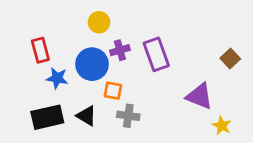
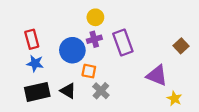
yellow circle: (99, 22) -> (95, 17), moved
blue star: (57, 78) -> (35, 63), moved
gray cross: (128, 116) -> (101, 91), turned 35

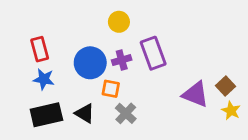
purple cross: (94, 39) -> (122, 60), moved
brown square: (181, 46) -> (226, 86), moved
yellow star: (174, 98) -> (231, 111), moved

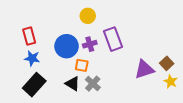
purple triangle: (195, 94) -> (144, 69), turned -40
black triangle: (85, 113) -> (73, 84), moved
black rectangle: (46, 115) -> (34, 85), turned -35

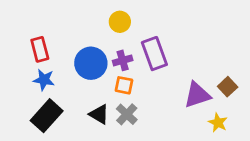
orange square: (82, 65) -> (124, 85), moved
yellow star: (171, 82) -> (218, 123), moved

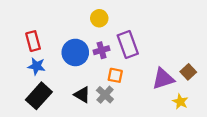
orange square: (124, 85) -> (115, 75), moved

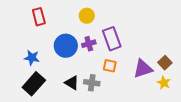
red rectangle: (33, 41) -> (39, 17), moved
orange square: (115, 75) -> (110, 66), moved
gray cross: (105, 95) -> (92, 83), turned -35
yellow star: (180, 102) -> (164, 83), moved

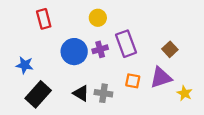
blue star: (32, 58) -> (25, 65), moved
brown square: (165, 63) -> (170, 49), moved
orange square: (110, 66) -> (133, 81), moved

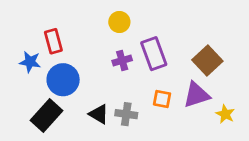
red rectangle: (44, 19) -> (53, 41), moved
brown square: (170, 49) -> (207, 60), size x1.5
blue circle: (74, 52) -> (63, 80), moved
blue star: (25, 65) -> (30, 62), moved

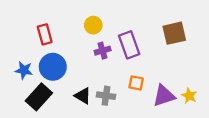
yellow circle: (119, 22) -> (93, 25), moved
brown square: (207, 60) -> (174, 33), moved, turned 30
blue star: (30, 62) -> (24, 70), moved
purple triangle: (196, 95) -> (164, 96), moved

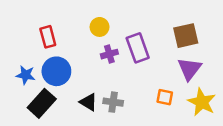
orange square: (136, 83) -> (165, 97), moved
purple triangle: (164, 96) -> (189, 69), moved, turned -35
yellow star: (189, 96) -> (202, 102), size x1.6

